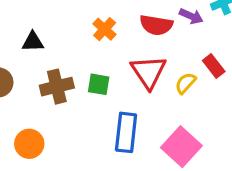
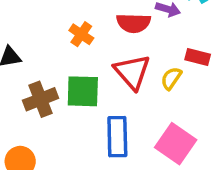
red rectangle: (214, 66) -> (198, 57), turned -30
green square: (99, 84) -> (83, 91), size x1.5

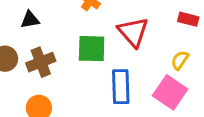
yellow semicircle: (171, 78) -> (180, 60), moved
brown cross: (41, 99) -> (41, 62), moved

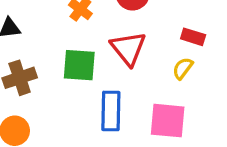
yellow semicircle: (180, 60) -> (183, 68), moved
pink square: (170, 92) -> (168, 121), turned -32

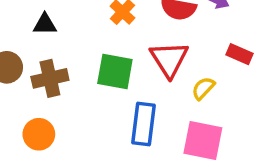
yellow semicircle: (183, 68) -> (203, 88), moved

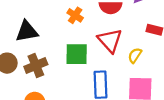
black triangle: (45, 24) -> (27, 31), size x1.5

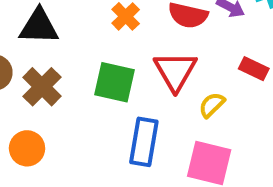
brown cross: (36, 65) -> (42, 87), turned -35

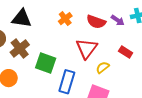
green square: (114, 82) -> (46, 63), moved

